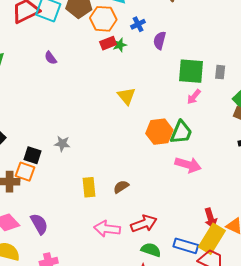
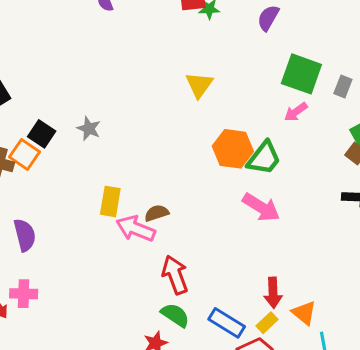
red arrow: (144, 224) -> (175, 275), turned -105
pink arrow: (107, 229) -> (136, 229), moved
yellow rectangle: (212, 239) -> (267, 323), size x0.5

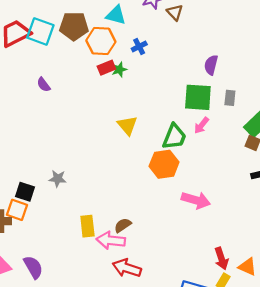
purple semicircle: (268, 18) -> (211, 65), moved
green trapezoid: (264, 158) -> (174, 137), moved
red arrow: (175, 275) -> (127, 268), moved, turned -36

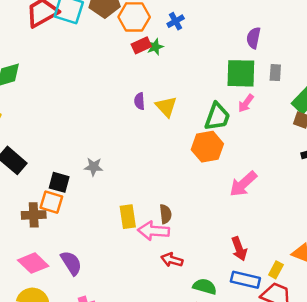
purple semicircle: (44, 85) -> (139, 101), moved, turned 35
pink arrow: (196, 200) -> (243, 184), turned 124
brown semicircle: (123, 225) -> (166, 214), turned 120
red arrow: (221, 259) -> (239, 249), moved
red arrow: (127, 268) -> (172, 260), size x0.7

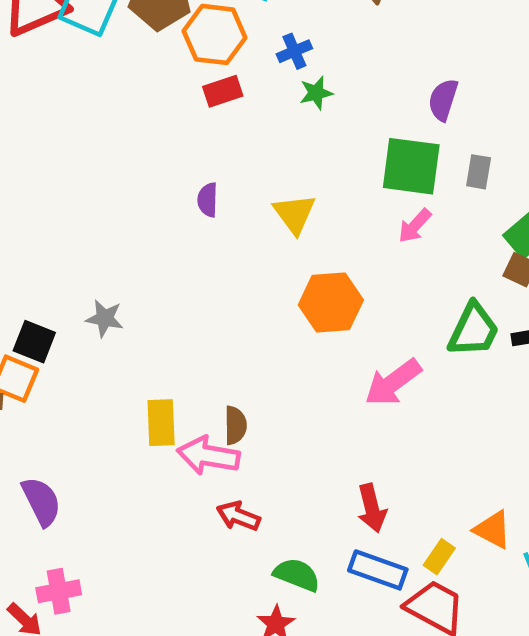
green star: (155, 47) -> (316, 93), moved
yellow triangle: (166, 107) -> (295, 214), moved
green trapezoid: (217, 117) -> (474, 330), moved

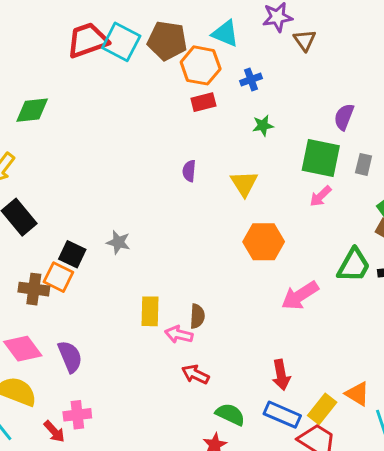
green star: (316, 93) -> (263, 125), moved
pink arrow: (208, 456) -> (179, 334), size x0.7
yellow rectangle: (439, 557) -> (322, 409), size x1.4

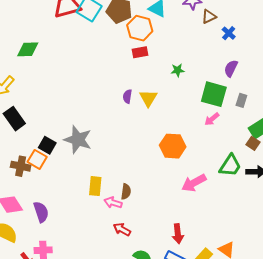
brown triangle: (305, 40) -> (209, 17), turned 35
blue cross: (251, 80) -> (229, 33), moved, turned -32
yellow triangle: (244, 183) -> (148, 98), moved
gray star: (118, 242) -> (78, 140), size x1.8

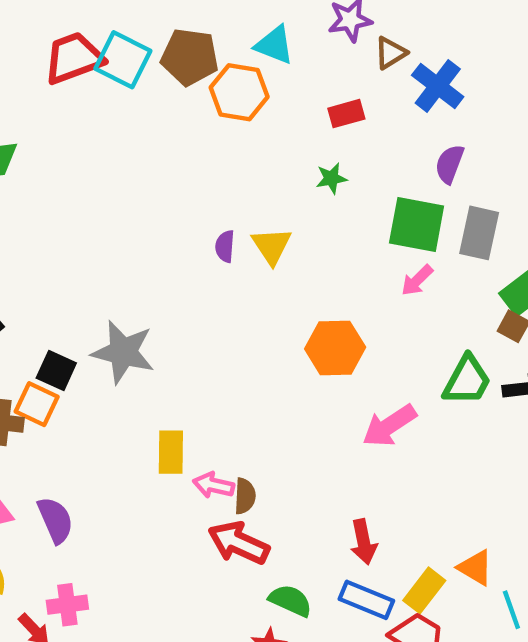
blue cross: (229, 33) -> (438, 86), size x1.6
red rectangle: (140, 52) -> (346, 114), moved
gray rectangle: (241, 100) -> (479, 233), size x1.6
brown semicircle: (126, 192) -> (245, 496), moved
red arrow: (122, 229) -> (239, 543), size x1.5

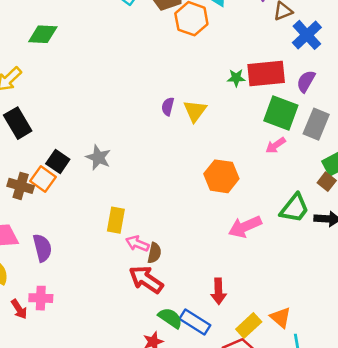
red rectangle: (346, 114) -> (266, 73), moved, size x1.8
gray star: (123, 352) -> (98, 157), size x0.7
blue rectangle: (366, 600) -> (195, 322), moved

